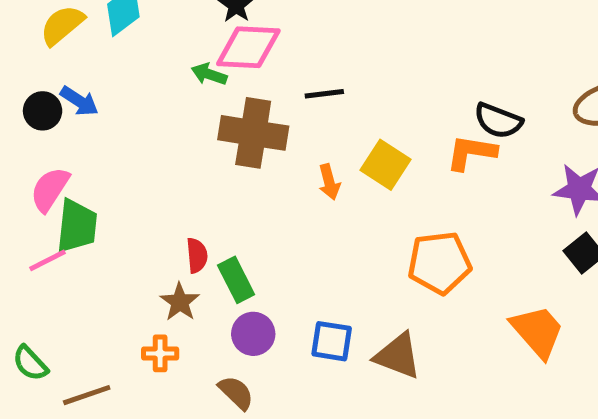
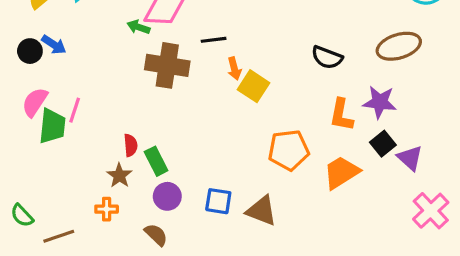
orange L-shape: (471, 153) -> (341, 115), moved, turned -88
orange arrow: (329, 182) -> (234, 69), moved
pink line: (47, 260) -> (75, 110), moved, turned -45
orange trapezoid: (537, 331) -> (341, 172), moved, turned -81

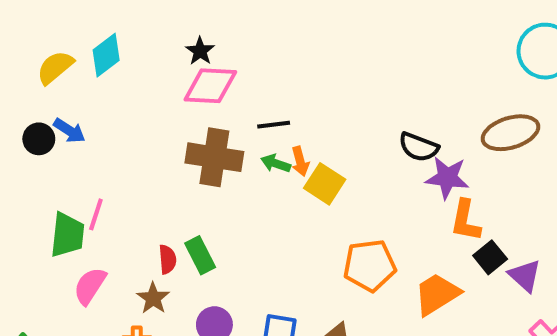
green arrow: (139, 27) -> (276, 163), moved
pink semicircle: (35, 102) -> (90, 286), moved
purple star: (380, 102) -> (447, 178), moved
orange L-shape: (341, 115) -> (466, 221), moved
green rectangle: (156, 161) -> (200, 255), moved

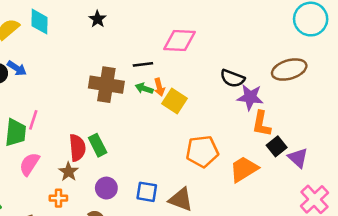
cyan diamond: (106, 55) -> (40, 22), turned -52
pink diamond: (210, 86) -> (179, 40), moved
red semicircle: (167, 259) -> (77, 148), size x1.5

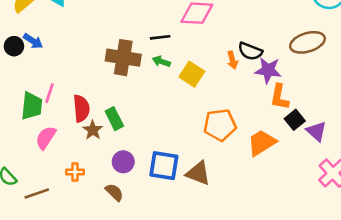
orange arrow: (159, 87) -> (232, 60), moved
red semicircle: (77, 148) -> (81, 108), moved
brown star: (69, 172) -> (93, 130), moved
blue square: (147, 192) -> (164, 166), size x1.4

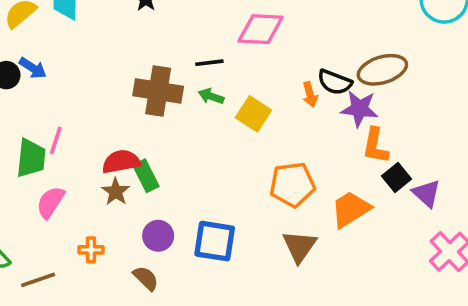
brown ellipse: (307, 42) -> (382, 70), moved
red semicircle: (81, 108) -> (121, 162), moved, turned -96
brown triangle: (198, 173) -> (299, 246), moved, turned 44

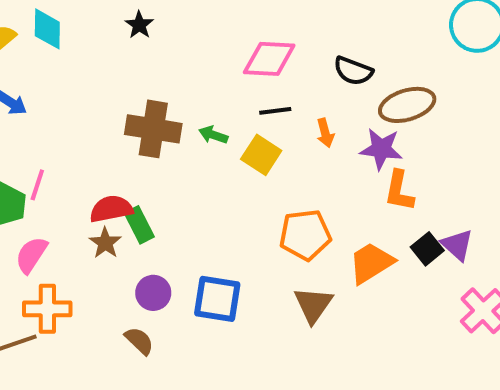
black line: (209, 63) -> (275, 111), moved
black semicircle: (335, 82) -> (353, 71), moved
black square: (396, 177) -> (427, 249), moved
orange cross: (91, 250) -> (47, 309), moved, size x1.6

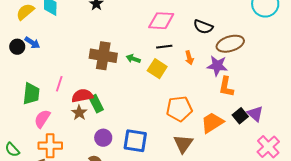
pink line: (37, 185) -> (59, 84), moved

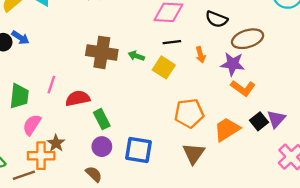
orange L-shape: (226, 87) -> (243, 88), turned -65
green rectangle: (96, 104) -> (102, 119), moved
brown star: (79, 113) -> (56, 143), moved
purple triangle: (255, 114) -> (276, 119), turned 30

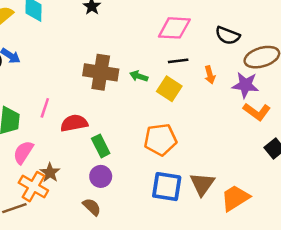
orange pentagon: (189, 113) -> (160, 140), moved
orange trapezoid: (227, 129) -> (235, 198), moved
blue square: (139, 150) -> (167, 187), moved
orange cross: (41, 156) -> (33, 187), turned 30

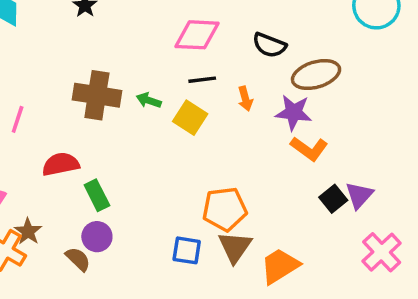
pink line: (45, 108) -> (18, 119), moved
orange pentagon: (160, 140) -> (225, 209), moved
blue square: (167, 187) -> (187, 250), size x0.7
brown semicircle: (92, 207) -> (78, 259), moved

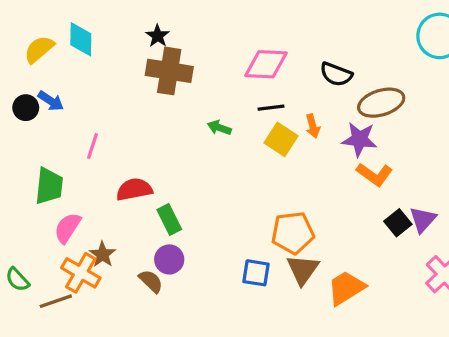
brown cross: (97, 95) -> (169, 71), moved
yellow square: (190, 118) -> (281, 139), moved

